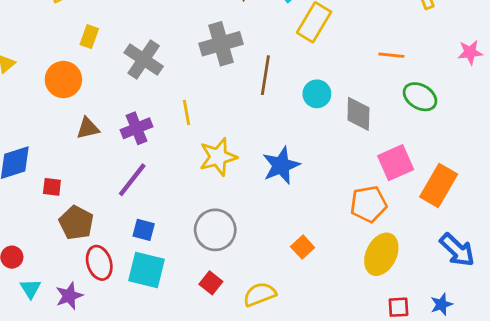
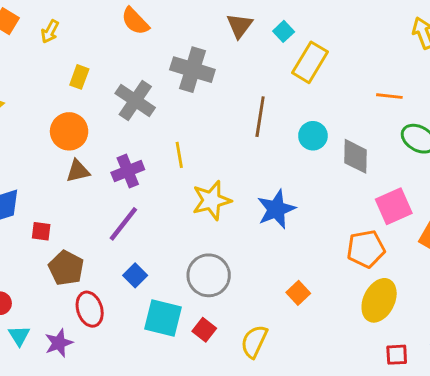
gray cross: (221, 44) -> (192, 70), moved, turned 33
orange circle: (63, 80) -> (69, 131), moved
blue square: (144, 230) -> (135, 275), turned 30
cyan square: (146, 270) -> (163, 318), moved
yellow semicircle: (260, 294) -> (254, 341), turned -44

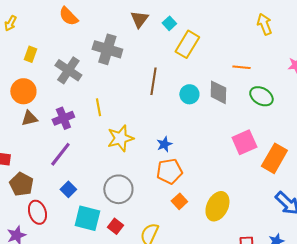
gray diamond: (356, 156) -> (218, 92), moved
blue star: (276, 209) -> (164, 144), size x0.6
orange pentagon: (366, 249) -> (169, 171), moved
yellow ellipse: (379, 300) -> (217, 206), moved

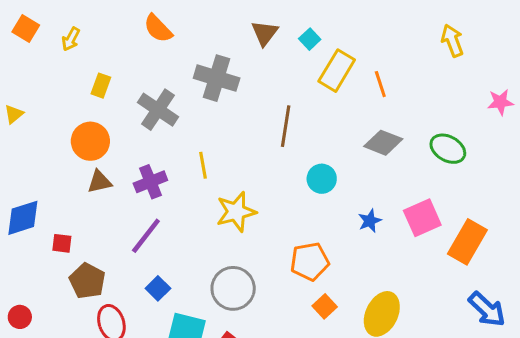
orange line: (241, 67) -> (380, 84), moved, turned 66
gray diamond: (218, 92) -> (383, 143), turned -70
cyan circle: (189, 94) -> (322, 179), moved
blue star: (164, 144) -> (370, 221), moved

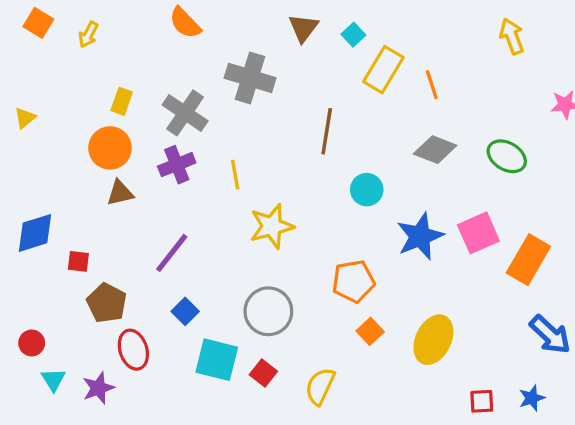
yellow rectangle: (101, 86) -> (122, 101), moved
purple cross: (150, 182) -> (177, 165), moved
blue star: (370, 221) -> (420, 236), size x1.8

